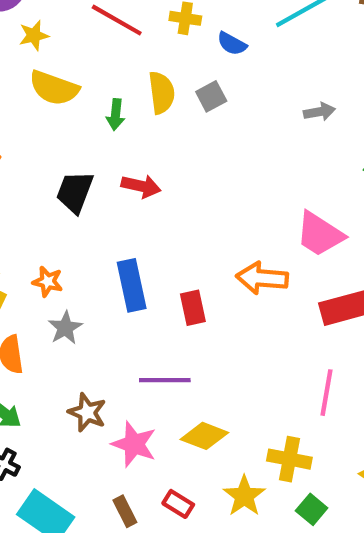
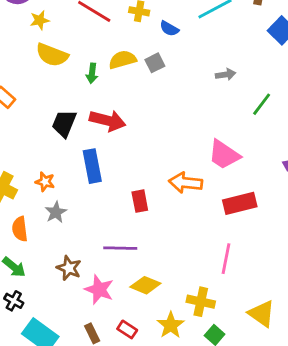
yellow semicircle: (162, 93) -> (122, 60), turned -100
red arrow: (141, 186) -> (108, 121), size x1.4
blue rectangle: (132, 285) -> (92, 166), moved

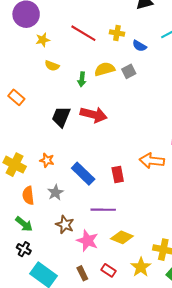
yellow semicircle: (52, 55) -> (52, 66), size x0.6
blue rectangle: (92, 166) -> (83, 174), moved, turned -35
gray star: (56, 212) -> (55, 192), moved

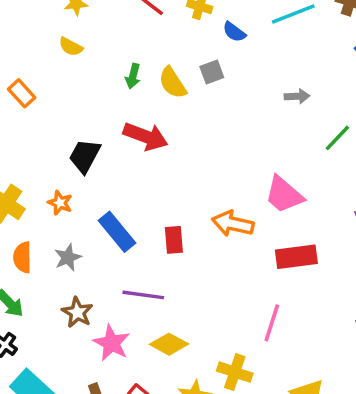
yellow semicircle: (52, 66) -> (71, 47), moved
yellow semicircle: (105, 69) -> (173, 83), moved, turned -114
black trapezoid: (61, 117) -> (85, 156), moved

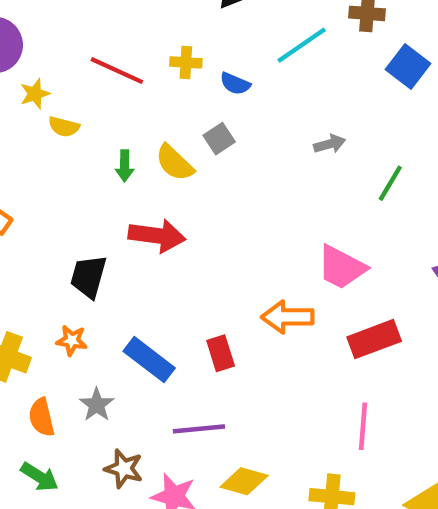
yellow semicircle: (71, 47) -> (64, 127), moved

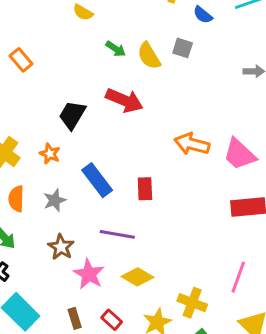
gray square: (219, 139) -> (183, 48), turned 36
green arrow: (125, 166) -> (116, 49), turned -72
orange arrow: (287, 317) -> (192, 144), moved
pink line: (363, 426) -> (238, 277), moved

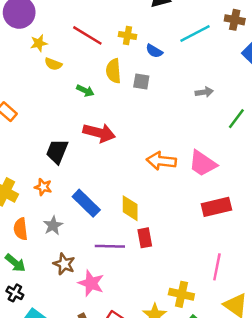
yellow semicircle: (149, 56) -> (114, 71), moved, turned 35
red rectangle: (145, 189) -> (145, 238), moved
yellow diamond: (137, 277) -> (130, 208), moved, turned 68

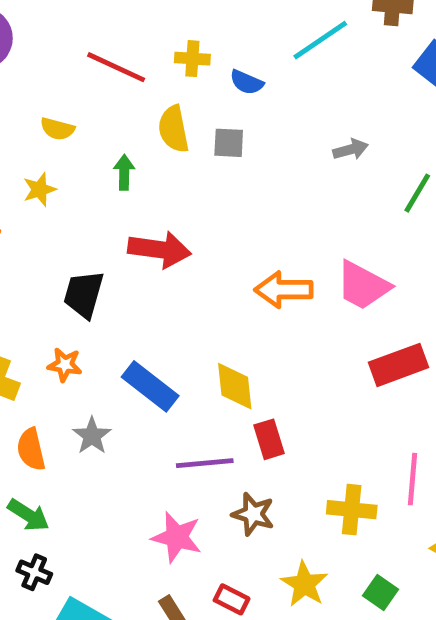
yellow star: (39, 43) -> (40, 189), moved
green arrow: (85, 91) -> (124, 172), turned -108
brown star: (64, 264) -> (253, 514), moved
yellow cross: (181, 294) -> (352, 510), moved

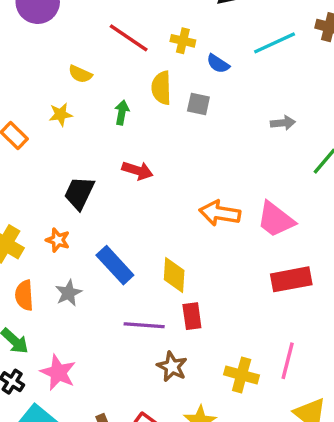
red arrow: (159, 250) -> (137, 171), size x0.7
pink star: (177, 537) -> (58, 373), moved

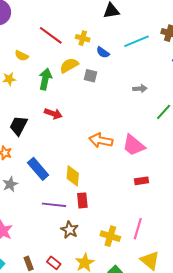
yellow semicircle: (161, 88) -> (69, 65), turned 60
green arrow: (122, 112) -> (45, 79), size x1.5
red rectangle: (291, 279) -> (142, 181), size x0.6

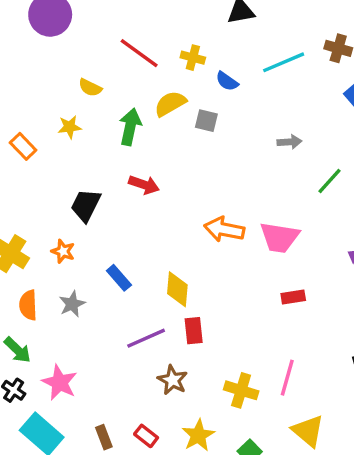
pink trapezoid: (134, 145) -> (279, 237), turned -30
blue rectangle: (38, 169) -> (119, 278), size x0.7
purple line: (54, 205) -> (146, 338), turned -30

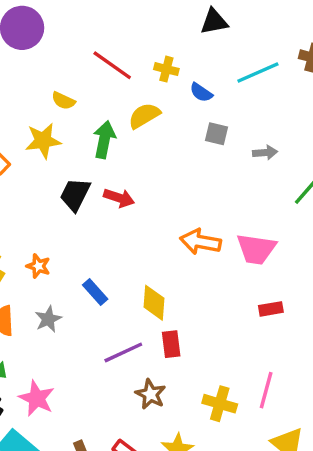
gray square: (206, 121) -> (217, 134), moved
yellow star: (70, 127) -> (43, 141), size x1.5
black trapezoid: (86, 205) -> (75, 194), moved

